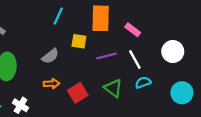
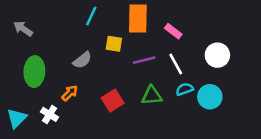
orange arrow: (51, 84) -> (70, 93), moved, turned -42
green triangle: (113, 88) -> (152, 96), turned -42
cyan circle: (182, 93) -> (210, 97), moved

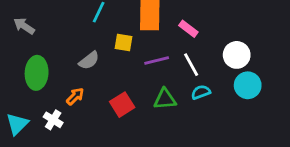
cyan circle: (210, 97) -> (248, 85), moved

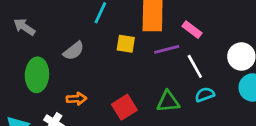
gray semicircle: (89, 60) -> (74, 51), moved
purple line: (157, 60) -> (167, 49), moved
orange arrow: (75, 96) -> (76, 99), turned 42

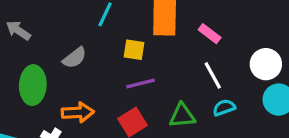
purple line: (167, 49) -> (140, 83), moved
orange arrow: (76, 99) -> (78, 112), size x1.4

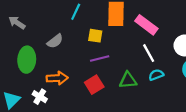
pink rectangle: (210, 34) -> (146, 25), size x1.5

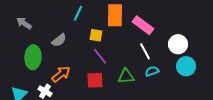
purple line: (100, 59) -> (100, 56), turned 66
orange arrow: (57, 78) -> (61, 74), turned -36
red square: (94, 85) -> (95, 80), turned 30

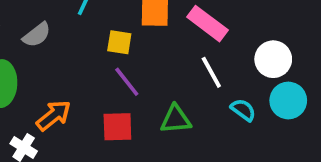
gray semicircle: (59, 40) -> (37, 35), moved
cyan semicircle: (152, 71) -> (243, 110), moved, turned 56

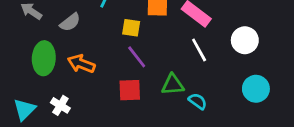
cyan circle: (288, 100) -> (256, 89), moved
cyan semicircle: (243, 110) -> (198, 101), moved
orange arrow: (54, 116) -> (81, 64), moved, turned -120

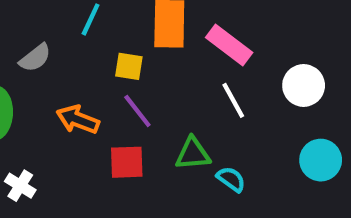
orange arrow: (81, 64) -> (78, 120), moved

